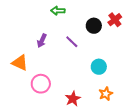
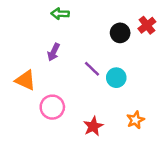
green arrow: (58, 11) -> (60, 14), moved
purple line: (72, 42) -> (92, 69), moved
cyan circle: (99, 67) -> (116, 78), moved

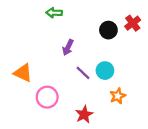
purple arrow: (54, 52) -> (68, 47), moved
purple line: (92, 69) -> (83, 73), moved
orange star: (135, 120) -> (118, 96), moved

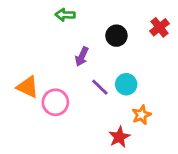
black circle: (108, 30) -> (116, 36), moved
pink circle: (47, 97) -> (55, 102), moved
red star: (84, 114) -> (119, 137), moved

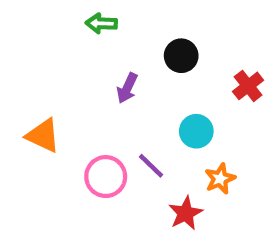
red cross: (160, 27) -> (248, 86), moved
purple line: (100, 87) -> (151, 166), moved
pink circle: (55, 102) -> (106, 177), moved

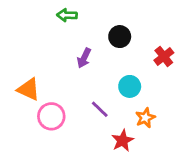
pink circle: (106, 177) -> (51, 116), moved

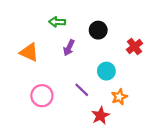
green arrow: (67, 15) -> (57, 22), moved
orange triangle: (28, 89) -> (29, 52), moved

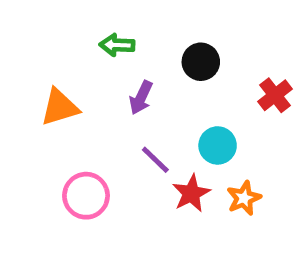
orange triangle: (29, 52) -> (60, 107), turned -42
purple line: (82, 90) -> (155, 160), moved
red star: (101, 116) -> (191, 193), moved

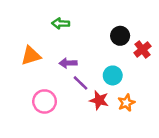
black circle: (201, 62) -> (120, 36), moved
purple arrow: (141, 98) -> (68, 63), moved, turned 63
red star: (191, 193) -> (99, 100), turned -30

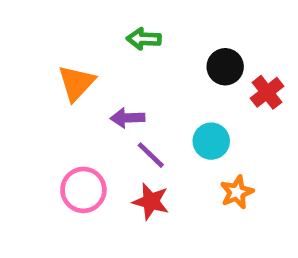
green arrow: (61, 23) -> (144, 39), moved
orange triangle: (31, 56) -> (76, 83), moved, turned -30
red star: (99, 100) -> (151, 202), moved

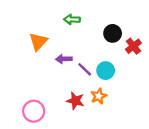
purple line: (151, 155) -> (85, 69), moved
pink circle: (83, 190) -> (34, 111), moved
orange star: (237, 192) -> (99, 96), moved

